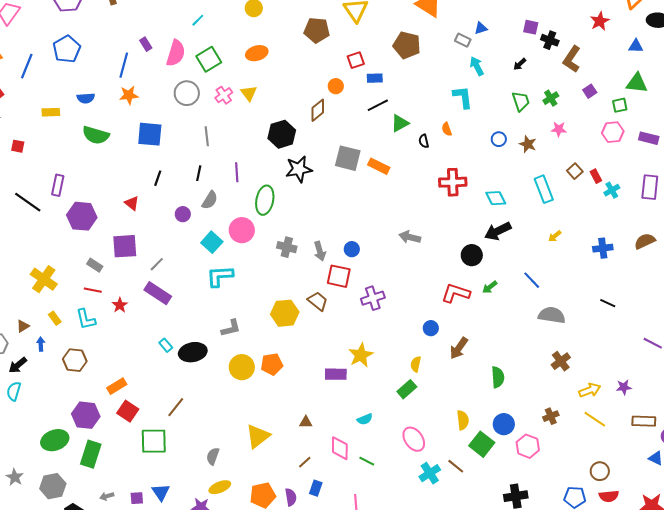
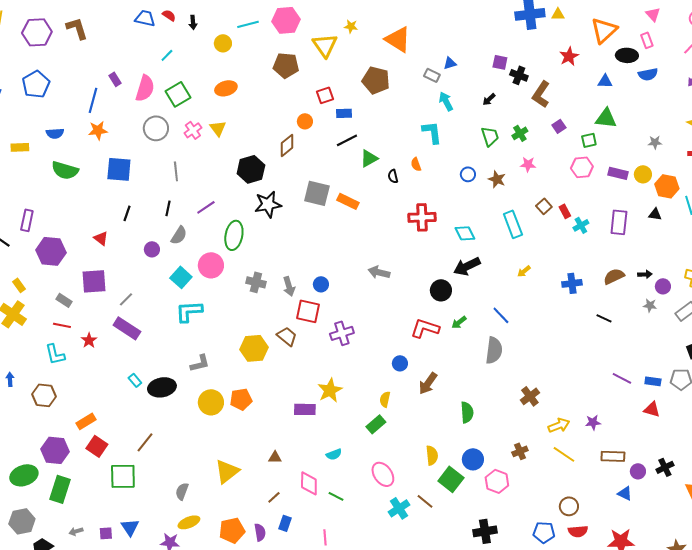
purple line: (237, 172) -> (206, 207), turned 60
black line: (608, 303) -> (604, 318), moved
gray semicircle: (552, 315) -> (494, 350), moved, turned 88
yellow rectangle: (55, 318) -> (19, 285), moved

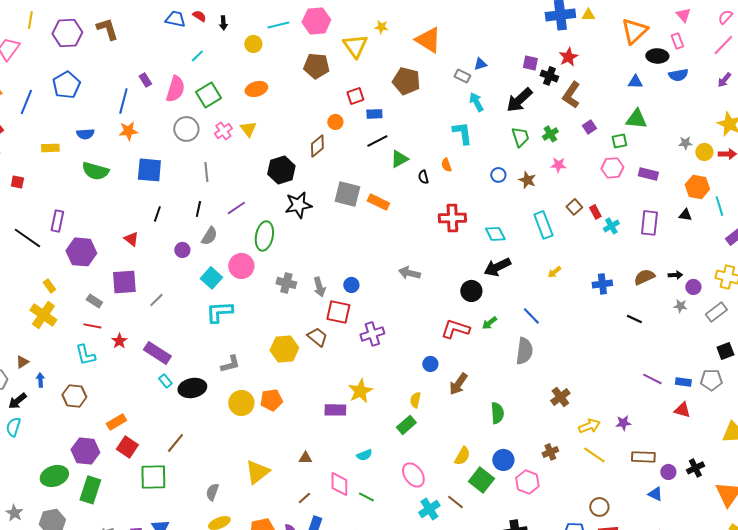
red star: (569, 56) -> (568, 57), moved
black arrow: (489, 99) -> (519, 100), size x2.0
yellow circle: (643, 174) -> (704, 152), moved
purple rectangle: (127, 328) -> (157, 353), moved
yellow semicircle: (432, 455) -> (462, 456), turned 36

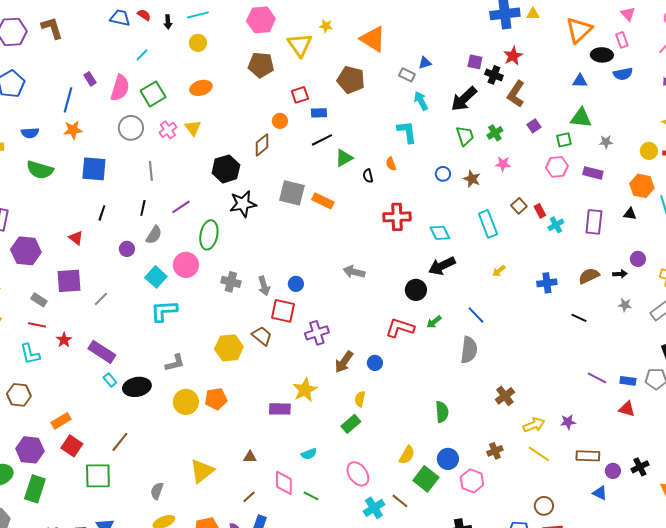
cyan line: (278, 25) -> (198, 15), moved
gray star: (685, 143) -> (606, 142), moved
purple circle: (693, 287) -> (638, 259), moved
brown arrow: (458, 384) -> (344, 362), moved

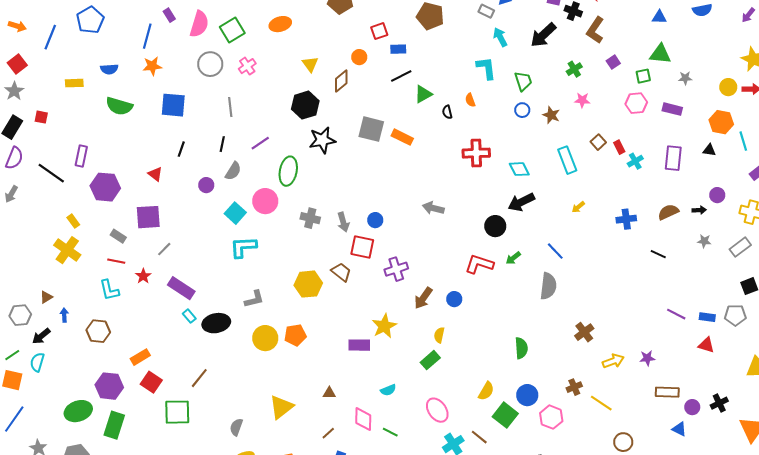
yellow triangle: (193, 128) -> (310, 64), moved
green trapezoid: (465, 136) -> (523, 81), moved
gray line: (101, 299) -> (164, 249), moved
yellow line: (539, 454) -> (601, 403), moved

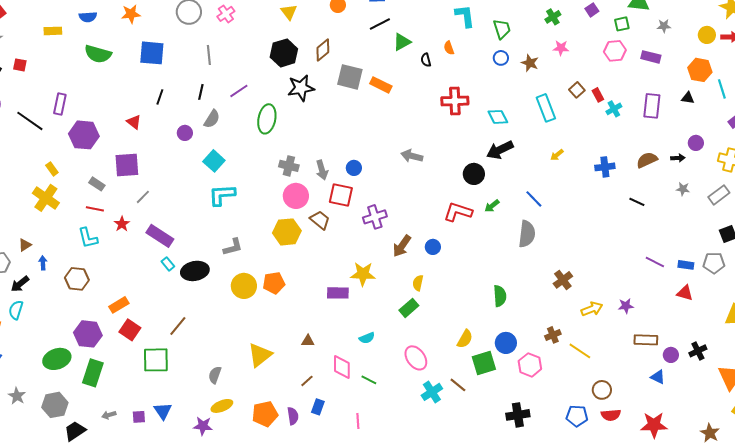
brown diamond: (341, 81) -> (323, 50), moved
pink circle: (265, 201) -> (296, 196), moved
yellow star: (384, 326) -> (363, 274), turned 30
green square: (505, 415) -> (484, 363), turned 35

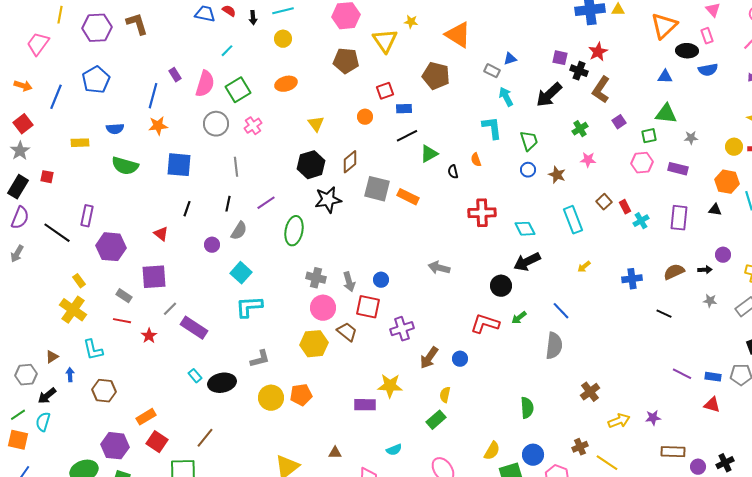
purple rectangle: (160, 236) -> (194, 328), moved
cyan L-shape: (88, 238) -> (93, 350), moved

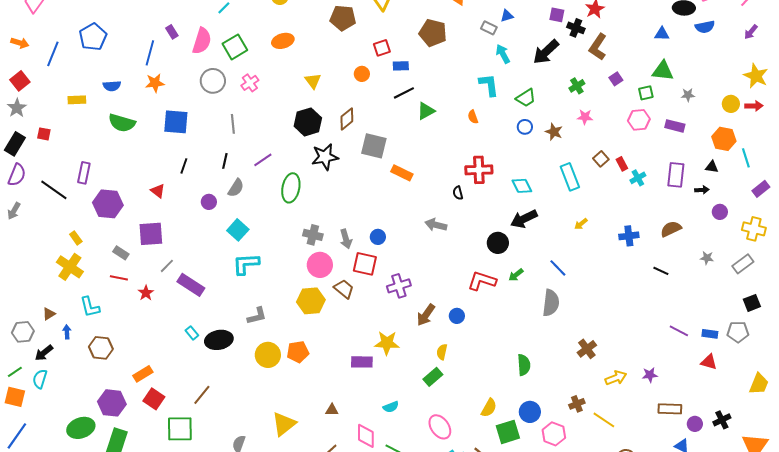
green trapezoid: (529, 141) -> (526, 98), turned 75
black semicircle: (453, 172) -> (458, 193), moved
orange rectangle: (408, 197) -> (402, 173), moved
black arrow: (705, 270) -> (702, 190), moved

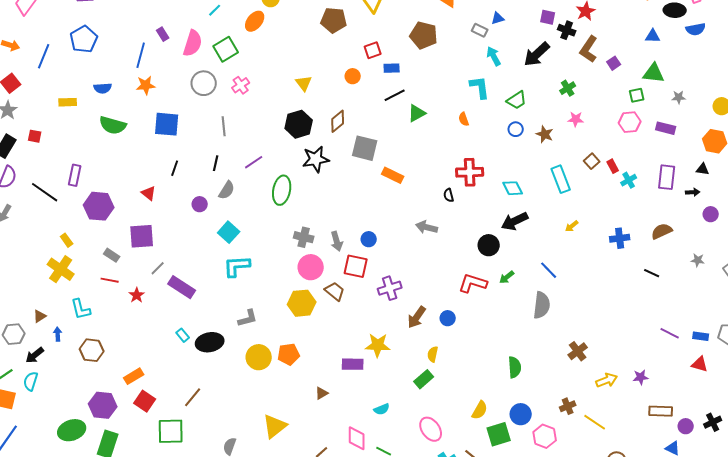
orange ellipse: (283, 41) -> (255, 21), moved, turned -35
purple square: (616, 79) -> (614, 63), moved
brown triangle: (332, 410) -> (322, 393), moved, turned -32

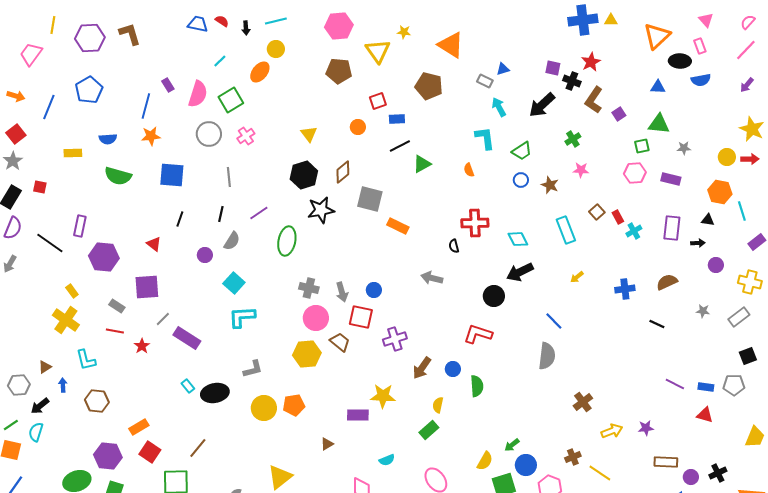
green arrow: (507, 277) -> (512, 445), moved
green semicircle: (515, 367) -> (477, 386), moved

